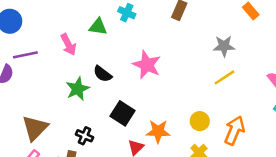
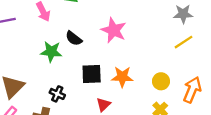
green star: (78, 89) -> (51, 52), turned 30
black square: (123, 113) -> (92, 74), turned -35
orange star: (158, 131) -> (122, 77), moved

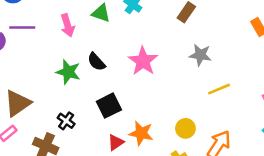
gray star: (183, 14) -> (200, 55), moved
black square: (92, 74) -> (109, 106), turned -35
orange star: (122, 77) -> (141, 133), moved

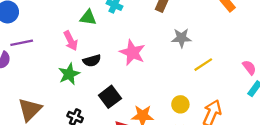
pink arrow: (68, 25) -> (71, 41), moved
black semicircle: (96, 62) -> (92, 61), turned -54
green star: (68, 72) -> (69, 74), turned -30

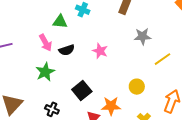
pink star: (132, 52) -> (100, 51), size x0.7
black semicircle: (92, 61) -> (67, 50), moved
yellow circle: (180, 104) -> (137, 87), moved

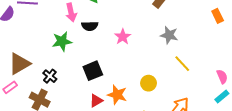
yellow line: (163, 59) -> (182, 64), turned 66
black cross: (52, 109) -> (50, 76), moved

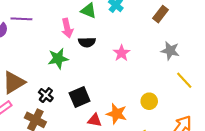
black square: (93, 71) -> (80, 97), moved
red triangle: (96, 101) -> (95, 120), turned 40

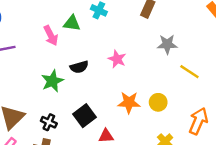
pink arrow: (67, 28) -> (51, 36), moved
black semicircle: (87, 42) -> (79, 67), moved
orange star: (117, 114) -> (129, 102), moved

